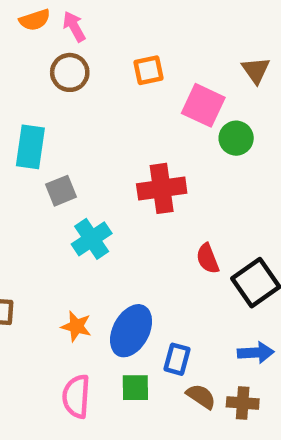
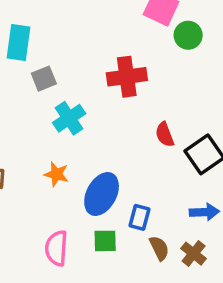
orange star: (76, 326) -> (56, 174), moved
brown semicircle: (201, 396) -> (159, 248), turned 30
brown cross: (243, 403) -> (194, 254), turned 35

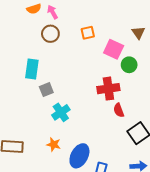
red cross: (127, 77) -> (108, 89), moved
red semicircle: (165, 134) -> (119, 110), moved

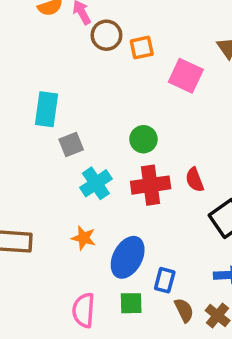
brown circle: (50, 34) -> (106, 35), moved
green circle: (129, 65) -> (143, 139), moved
red cross: (108, 89) -> (151, 185), moved

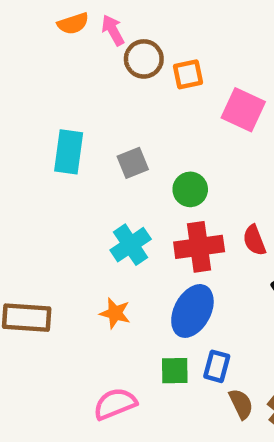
gray square: (71, 145) -> (133, 163), moved
blue ellipse: (128, 257) -> (192, 311), moved
green square: (131, 303) -> (175, 371), moved
pink semicircle: (84, 310) -> (115, 404), turned 64

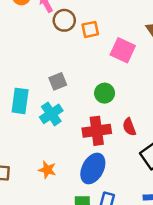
cyan rectangle: (69, 152) -> (20, 101), moved
green circle: (190, 189) -> (105, 93), moved
cyan cross: (131, 245) -> (51, 114), moved

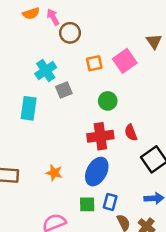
orange square: (90, 29) -> (94, 63), moved
pink square: (123, 50) -> (125, 61), turned 30
cyan cross: (51, 114) -> (46, 71), moved

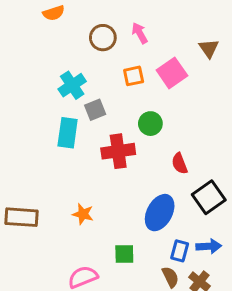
pink arrow: (53, 17) -> (140, 33), moved
cyan rectangle: (29, 108) -> (68, 133), moved
red cross: (100, 136) -> (118, 151), moved
blue ellipse: (97, 172) -> (160, 213), moved
blue rectangle: (110, 202) -> (180, 251), moved

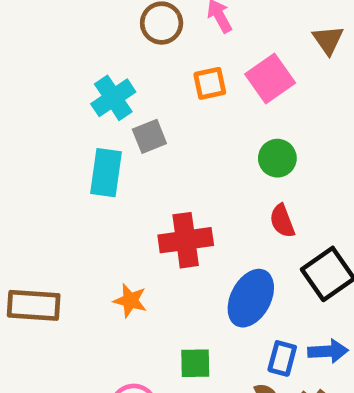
green circle: (150, 124) -> (277, 158), moved
red cross: (118, 151) -> (186, 240), moved

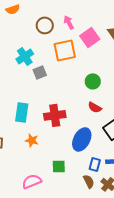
pink square: (270, 79) -> (90, 37), moved
orange square: (210, 83) -> (65, 50), size x1.6
cyan rectangle: (106, 173) -> (22, 112), moved
red semicircle: (282, 221) -> (95, 107), turned -40

